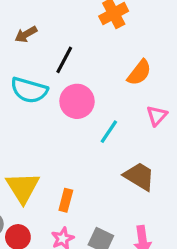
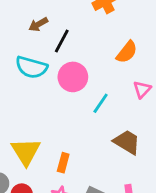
brown arrow: (26, 34) -> (38, 24), moved

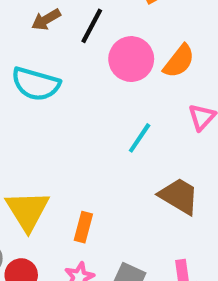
black line: (62, 41) -> (92, 26), moved
pink circle: (73, 77) -> (131, 59), moved

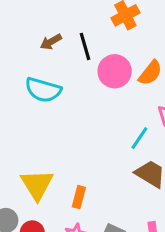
black line: (92, 26) -> (85, 46), turned -44
cyan line: (140, 138) -> (139, 138), moved

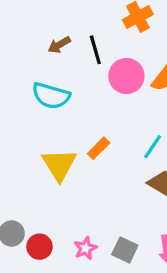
yellow triangle: (37, 185) -> (59, 165), moved
orange rectangle: (79, 197) -> (99, 148), moved, turned 30

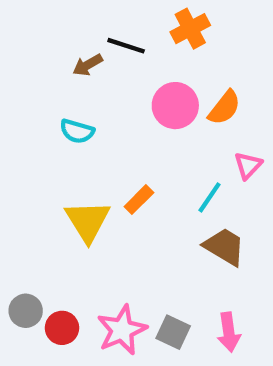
black line: (95, 50) -> (126, 46), moved, turned -56
cyan semicircle: (51, 96) -> (77, 131), size x0.7
pink star: (85, 248) -> (122, 330), size x1.6

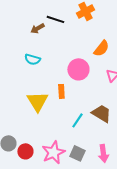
pink circle: (175, 106) -> (78, 69), moved
cyan line: (209, 197) -> (77, 120), moved
orange rectangle: (139, 200) -> (61, 91), turned -48

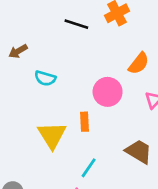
brown arrow: (37, 28) -> (18, 51), moved
cyan line: (77, 120) -> (89, 168), moved

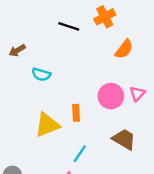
orange semicircle: (139, 63) -> (124, 49), moved
pink circle: (108, 92) -> (111, 96), moved
yellow triangle: (52, 135) -> (47, 125), turned 40

